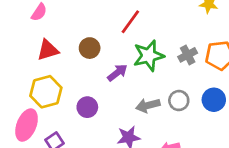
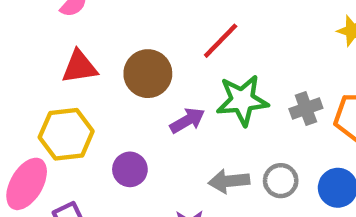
brown circle: (90, 48) -> (148, 74), size x1.4

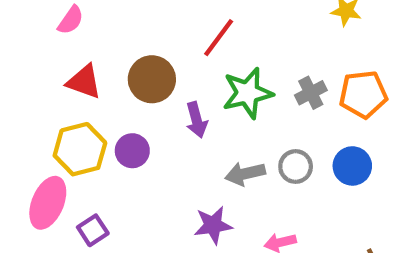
red triangle: (79, 67) -> (84, 82), turned 36
purple arrow: (187, 120) -> (197, 120), turned 112
purple circle: (130, 169) -> (132, 151), moved

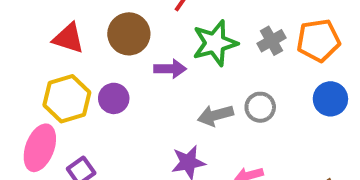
purple arrow: (197, 120) -> (170, 69), turned -72
blue circle: (352, 166) -> (330, 99), moved

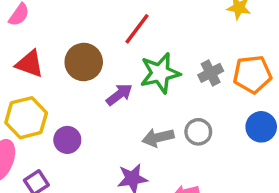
purple arrow: (170, 69) -> (119, 94), turned -40
purple circle: (114, 98) -> (67, 140), moved

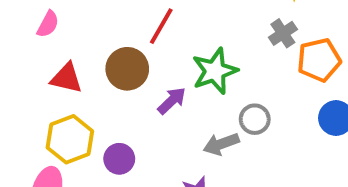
red line: (137, 29) -> (161, 26), moved
gray cross: (211, 73) -> (283, 33), moved
gray circle: (198, 132) -> (255, 119), moved

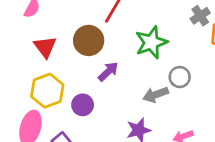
red triangle: (67, 78) -> (45, 47), turned 40
purple arrow: (172, 101) -> (108, 72), moved

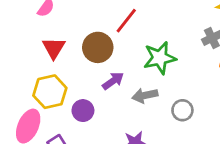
gray circle: (180, 77) -> (182, 110), moved
gray arrow: (156, 95) -> (145, 95), moved

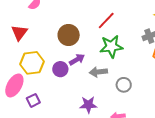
red line: (126, 21) -> (106, 20), moved
red triangle: (54, 48) -> (19, 33), moved
purple circle: (83, 111) -> (60, 69), moved

